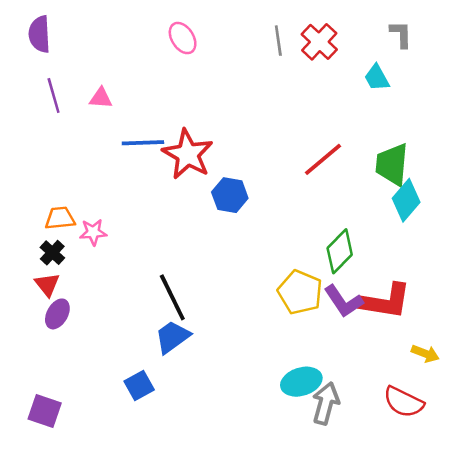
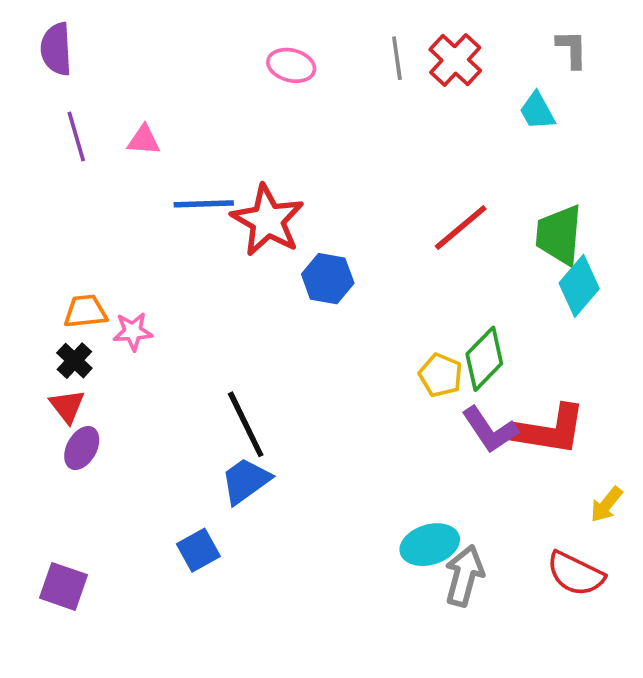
pink ellipse: (183, 38) -> (291, 65), moved, turned -44
yellow pentagon: (300, 292) -> (441, 375), moved, size x0.7
yellow arrow: (425, 354) -> (606, 504), turned 108

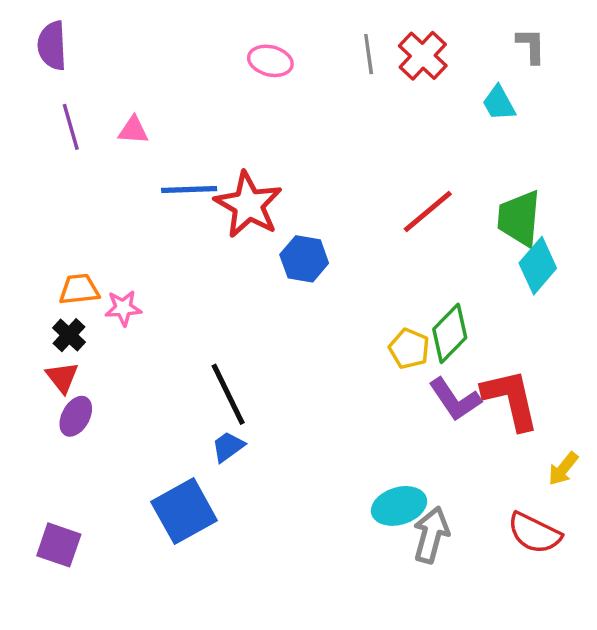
red L-shape: (550, 430) -> (511, 399), turned -112
blue trapezoid: (246, 481) -> (228, 447), size x0.7
blue square: (198, 550) -> (184, 511), size x1.6

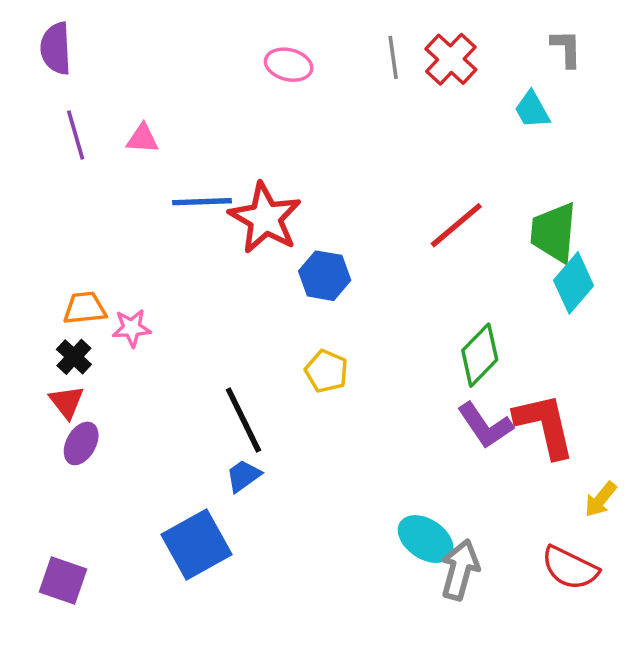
yellow pentagon: (409, 349) -> (326, 371), moved
cyan ellipse: (399, 506) -> (426, 539), turned 51

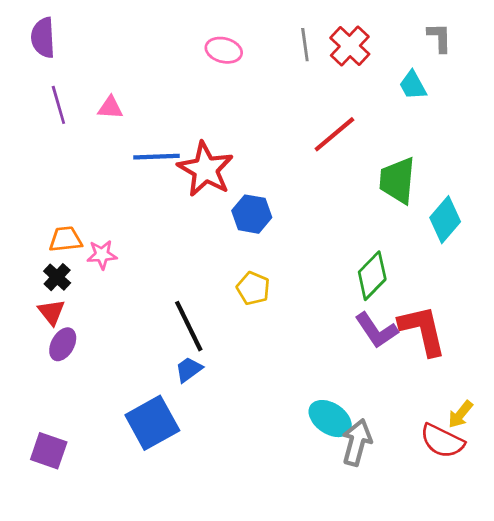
red line: (456, 225) -> (334, 134), moved
green trapezoid: (554, 232) -> (397, 180), moved
yellow arrow: (601, 499) -> (460, 414), moved

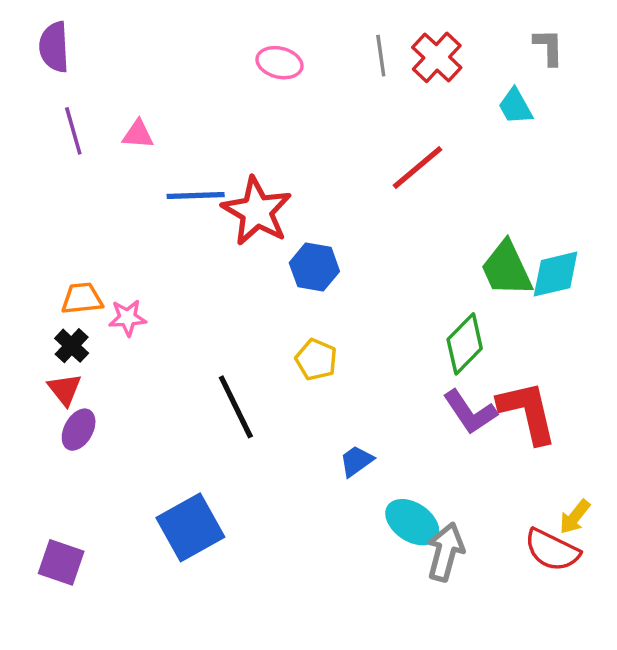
green trapezoid: (397, 180) -> (507, 269), moved, turned -30
cyan diamond: (445, 220) -> (556, 274), turned 36
blue trapezoid: (189, 370) -> (356, 461), moved

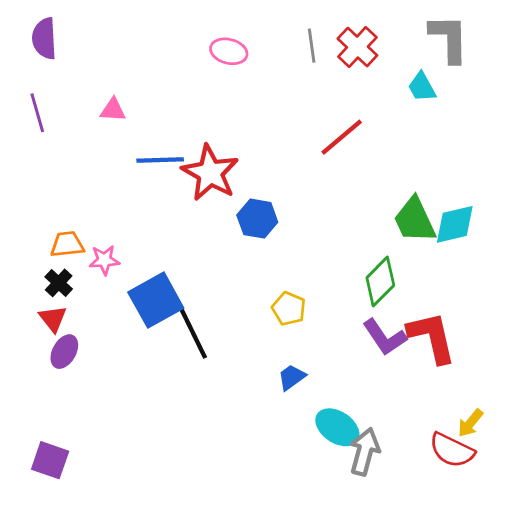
gray L-shape: (549, 47) -> (449, 38), size x1.6
purple line: (73, 131) -> (37, 113), moved
yellow pentagon: (316, 360) -> (289, 309), moved
blue square: (190, 527) -> (156, 300), moved

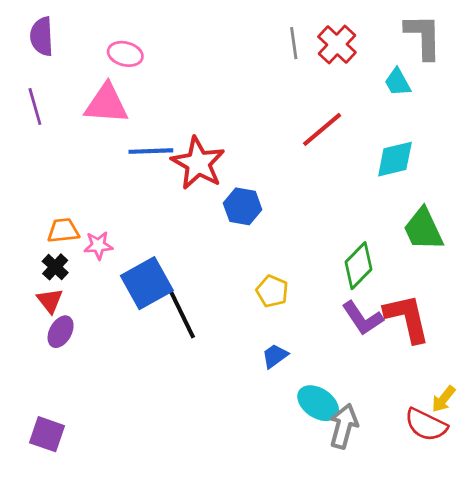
pink ellipse: (229, 51) -> (125, 54), moved
pink triangle: (113, 110) -> (106, 104), size x1.8
green trapezoid: (415, 220) -> (423, 229), moved
cyan diamond: (455, 224) -> (395, 159), moved

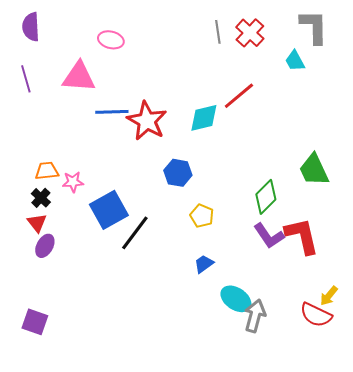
pink ellipse: (125, 54) -> (111, 40), moved
cyan diamond: (395, 159) -> (204, 118), moved
blue hexagon: (243, 206) -> (178, 173), moved
black line: (182, 314) -> (135, 233), turned 63

